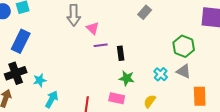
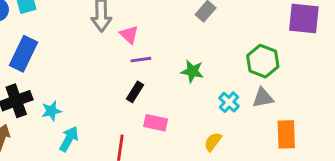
black rectangle: (121, 53) -> (135, 92), moved, turned 40
gray triangle: (184, 71) -> (263, 98), turned -35
green star: (127, 78) -> (192, 71), moved
pink rectangle: (117, 98) -> (156, 123), moved

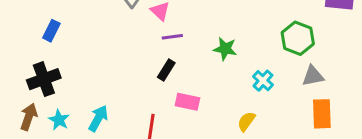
blue rectangle: (23, 54) -> (51, 31), size x0.6
gray triangle: (263, 98) -> (313, 76), moved
cyan star: (51, 111) -> (59, 120), moved, turned -30

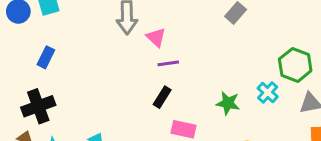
green star: (225, 49) -> (228, 103), moved
cyan cross: (263, 81) -> (268, 92), moved

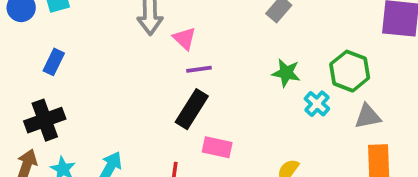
black rectangle: (162, 97) -> (192, 109), size x1.5
green star: (228, 103) -> (286, 73), moved

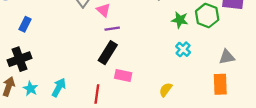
green hexagon: (350, 71) -> (207, 16), moved
green star: (286, 73) -> (180, 20), moved
gray triangle: (368, 116) -> (227, 57), moved

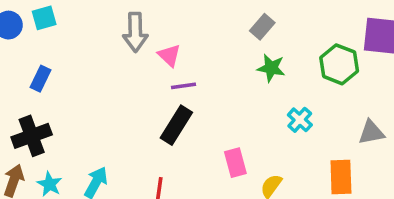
green star: (180, 20) -> (271, 68), moved
pink rectangle: (123, 76) -> (235, 163), moved, turned 63
orange rectangle: (220, 84) -> (341, 177), moved

